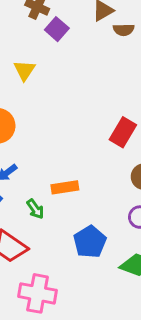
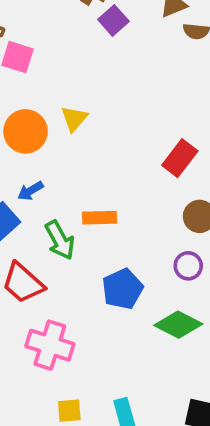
yellow triangle: (24, 70) -> (74, 119), moved
green arrow: (35, 209) -> (60, 240), size x1.5

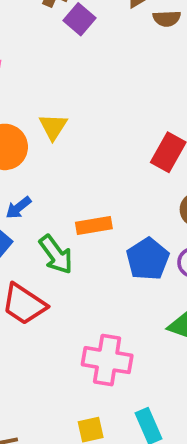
blue pentagon: (123, 289) -> (148, 259), moved
pink cross: (50, 345) -> (107, 360), moved

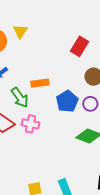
pink cross: (107, 360) -> (31, 124), moved, size x0.7

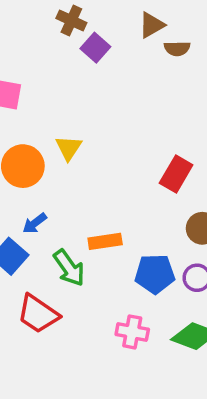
blue pentagon: (67, 101) -> (155, 274), turned 30
pink cross: (31, 124) -> (132, 332), moved

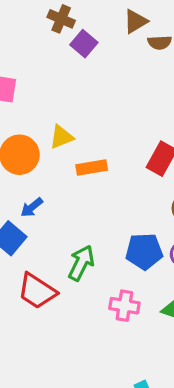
yellow triangle: (69, 148) -> (61, 137), turned 36
orange rectangle: (105, 241) -> (92, 167), moved
green arrow: (69, 268) -> (81, 263), moved, turned -117

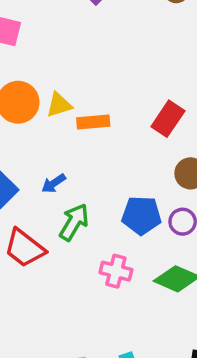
yellow triangle: (61, 137) -> (59, 105), moved
blue arrow: (32, 207) -> (54, 183), moved

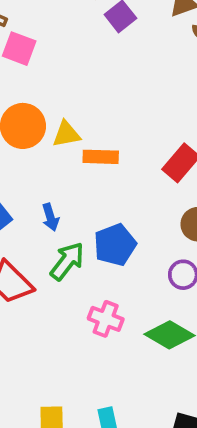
blue arrow: (54, 183) -> (50, 217), turned -80
blue pentagon: (142, 215) -> (115, 245), moved, turned -30

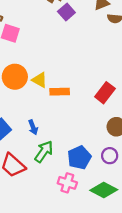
yellow triangle: (66, 134) -> (40, 80), turned 42
blue pentagon: (115, 245) -> (79, 157), moved

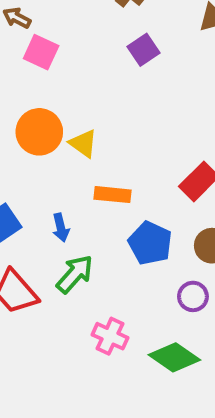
purple square: (66, 12) -> (144, 50), moved
orange rectangle: (60, 92) -> (113, 195), moved
blue pentagon: (79, 157) -> (150, 243), moved, turned -30

